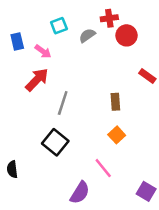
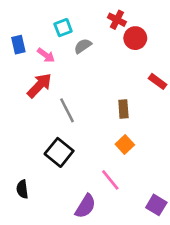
red cross: (109, 18) -> (117, 20), turned 35
gray semicircle: (87, 35) -> (83, 46), moved
gray line: (63, 103) -> (67, 110), turned -45
black semicircle: (12, 169) -> (22, 189), moved

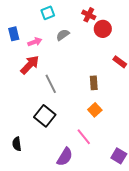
cyan square: (63, 28) -> (48, 13), moved
pink arrow: (46, 55) -> (35, 42), turned -56

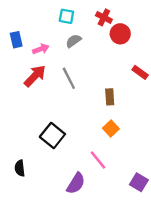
cyan square: (48, 13) -> (66, 16), moved, turned 32
gray line: (51, 84) -> (69, 78), moved

